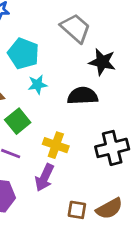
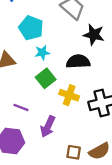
green square: (18, 121) -> (46, 78), moved
yellow cross: (56, 145) -> (69, 95), moved

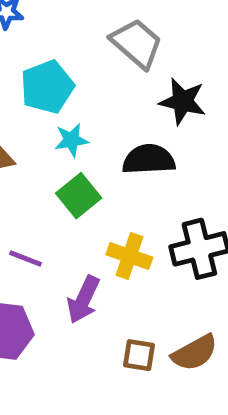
cyan pentagon: (31, 28) -> (47, 87), turned 30
yellow cross: (69, 95) -> (129, 256), moved

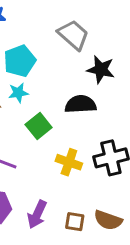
cyan star: (71, 140) -> (18, 93), moved
purple arrow: (83, 300) -> (37, 214), moved
brown semicircle: (195, 353) -> (108, 220), turned 48

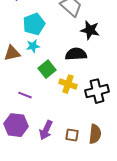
yellow cross: (69, 162) -> (68, 84), moved
brown semicircle: (108, 220) -> (95, 134), turned -102

